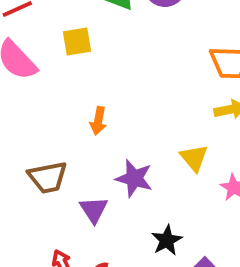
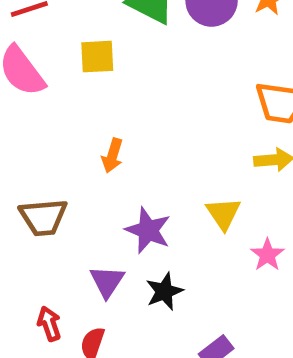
purple triangle: (94, 210) -> (107, 281), moved
black star: (167, 240) -> (164, 291), moved

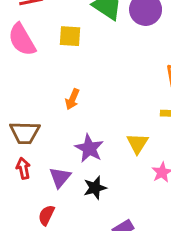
red arrow: (49, 324) -> (23, 168), moved

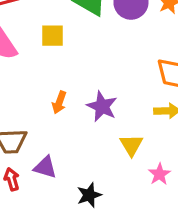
purple star: (89, 148) -> (102, 106), moved
purple triangle: (60, 177) -> (45, 167), moved, turned -50

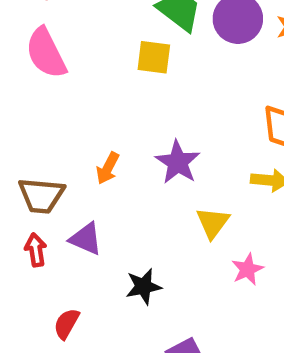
yellow square: (53, 36) -> (154, 57), moved
orange arrow: (59, 102) -> (108, 168), moved

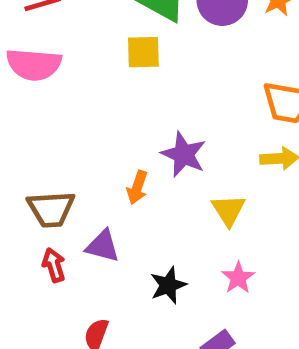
pink semicircle: (46, 53) -> (34, 65), turned -50
orange arrow: (108, 168) -> (137, 187), moved
pink star: (247, 269) -> (238, 278), moved

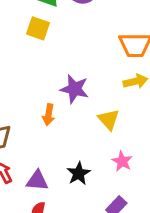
yellow square: (143, 52) -> (38, 28), turned 30
purple triangle: (103, 246) -> (37, 181), moved

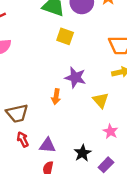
yellow square: (38, 28) -> (65, 36), moved
black star: (79, 173) -> (83, 153), moved

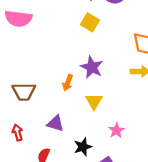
yellow triangle: (101, 100) -> (94, 101), moved
red arrow: (23, 139) -> (18, 133), moved
purple triangle: (47, 145) -> (56, 123), moved

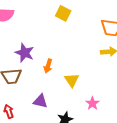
purple star: (92, 67) -> (25, 53), moved

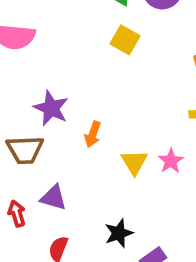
purple triangle: (40, 101) -> (53, 198), moved
pink star: (92, 103) -> (171, 161), moved

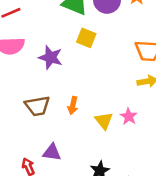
purple star: (51, 108) -> (51, 57), moved
brown trapezoid: (25, 150) -> (37, 106), moved

